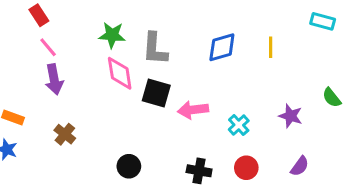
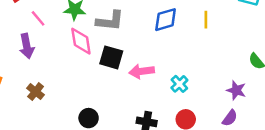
pink line: (48, 47) -> (38, 18), moved
gray L-shape: (155, 49) -> (110, 21), turned -88
purple star: (291, 116) -> (236, 90), moved

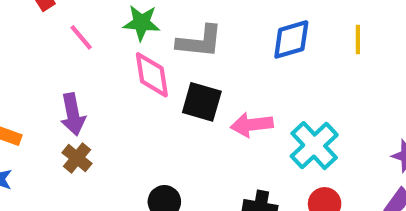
purple arrow: (27, 46) -> (73, 114), moved
cyan cross: (179, 84) -> (314, 146), size x1.6

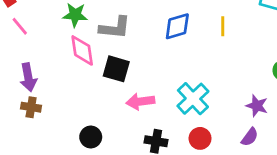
pink line: (81, 37) -> (20, 26), moved
pink arrow: (252, 125) -> (140, 101), moved
brown cross: (77, 158) -> (31, 107), turned -30

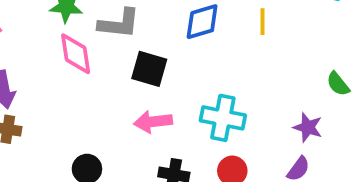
black square: (116, 69) -> (149, 69), moved
cyan cross: (193, 99) -> (223, 118), turned -36

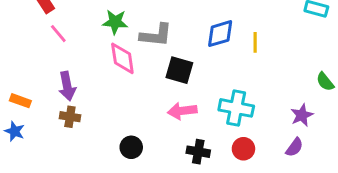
yellow line: (263, 22) -> (255, 42), moved
purple star: (308, 127) -> (302, 115), turned 30

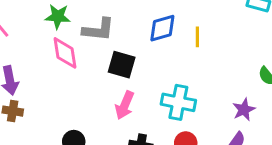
pink arrow: (182, 111) -> (125, 105), turned -60

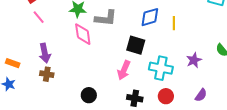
black square: (122, 65) -> (136, 45), moved
purple star: (244, 110) -> (194, 60), moved

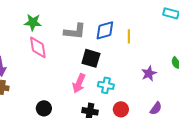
gray L-shape: (106, 18) -> (75, 31), moved
cyan cross: (161, 68) -> (106, 85), moved, size x0.7

